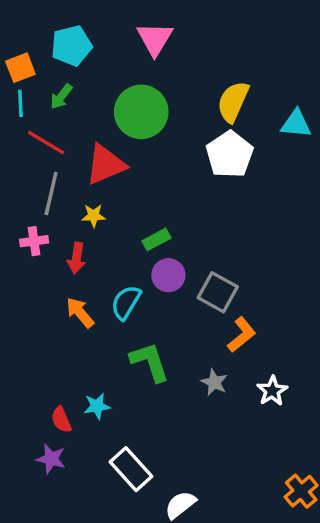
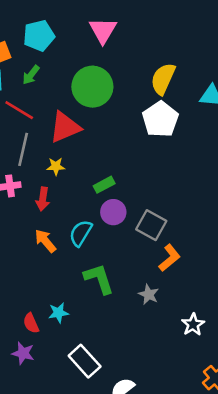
white star: (272, 391) -> (193, 325), moved

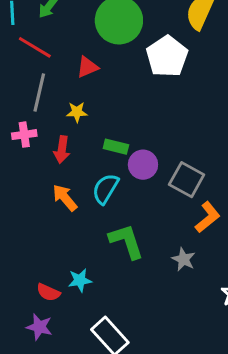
white pentagon: (160, 119) -> (167, 56), moved
red triangle: (65, 127) -> (87, 67), size x0.6
green rectangle: (104, 185) -> (116, 147), moved, turned 42
red semicircle: (31, 323) -> (48, 292), turned -42

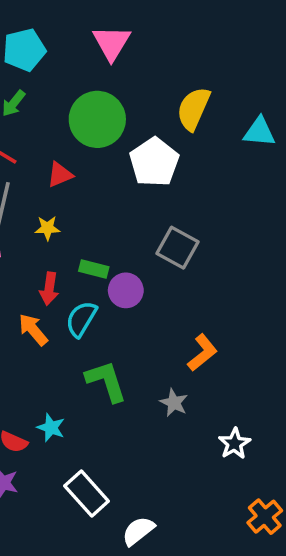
red arrow: (62, 150) -> (49, 289), moved
gray square: (187, 180) -> (177, 248), moved
cyan star: (80, 280) -> (51, 428), turned 30

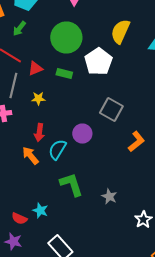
red triangle: (60, 175) -> (35, 68), moved
green rectangle: (94, 269) -> (64, 74), moved
orange L-shape: (202, 353) -> (136, 142), moved

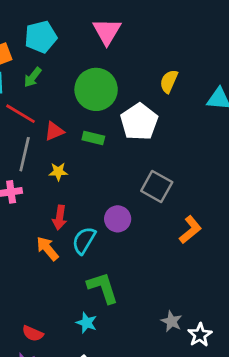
yellow semicircle: (120, 32) -> (169, 81), size x0.7
gray star: (109, 196) -> (172, 321), moved
cyan star: (40, 210) -> (87, 323), moved

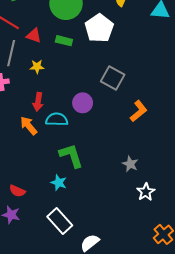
red triangle: (54, 131) -> (34, 36), turned 42
cyan semicircle: (84, 240) -> (57, 119), turned 60
gray star: (172, 321) -> (130, 164), moved

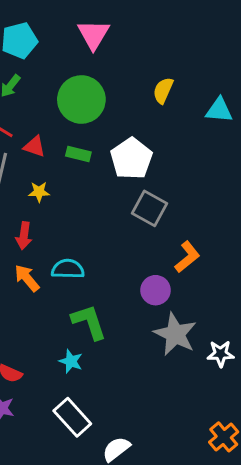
white pentagon: (99, 28) -> (131, 159), moved
red arrow: (38, 102) -> (24, 236), moved
purple circle: (83, 103) -> (156, 290), moved
gray star: (130, 164) -> (175, 334), size x1.8
white star: (146, 192) -> (221, 354), moved, turned 30

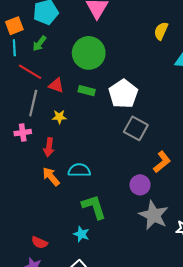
yellow semicircle: (163, 90) -> (161, 31), moved

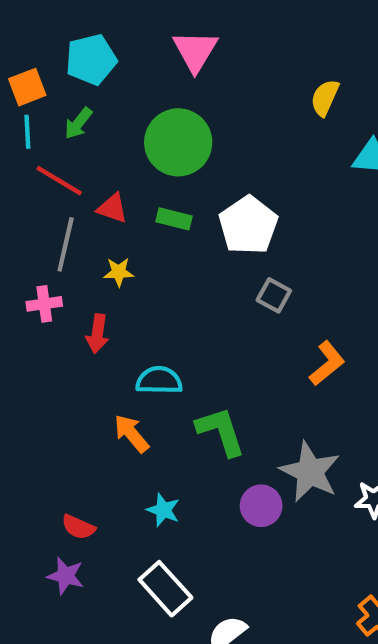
gray square: (136, 128) -> (274, 295), size x0.7
orange arrow: (51, 177) -> (131, 434), moved
purple circle: (140, 185) -> (261, 506), moved
green L-shape: (94, 207) -> (221, 431), moved

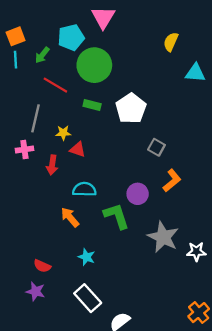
cyan pentagon: (91, 59) -> (71, 37), moved
red line: (59, 181) -> (55, 85), moved
red triangle: (112, 208) -> (78, 149), moved
gray square: (274, 295) -> (156, 147), moved
purple circle: (261, 506) -> (138, 194), moved

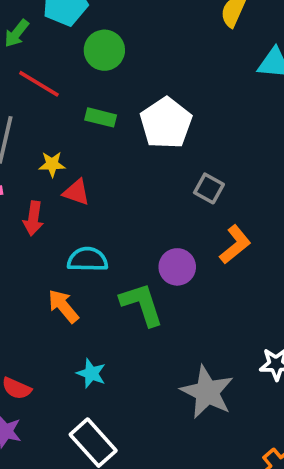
green circle: (94, 65) -> (104, 50), size x0.7
gray star: (163, 237) -> (207, 392), moved

